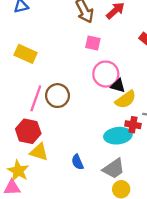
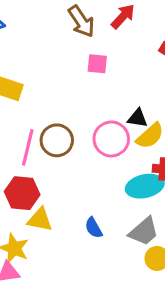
pink circle: (106, 74) -> (111, 139), moved

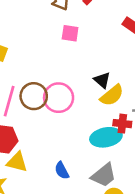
black triangle: (138, 118) -> (102, 80), turned 30
pink circle: (111, 139) -> (59, 98), moved

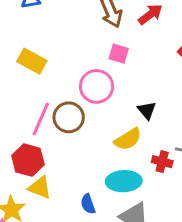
yellow semicircle: (112, 95) -> (128, 139), moved
pink circle: (59, 98) -> (97, 86), moved
cyan ellipse: (106, 137) -> (124, 181), moved

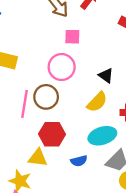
red hexagon: (28, 160) -> (52, 134), moved
blue semicircle: (88, 204) -> (79, 161), turned -70

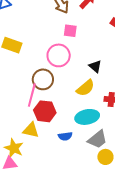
pink line: (25, 104) -> (32, 95), moved

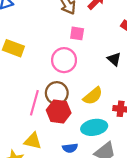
black triangle: (95, 66) -> (114, 59), moved
brown circle: (43, 79) -> (57, 93), moved
red hexagon: (45, 111) -> (59, 112), moved

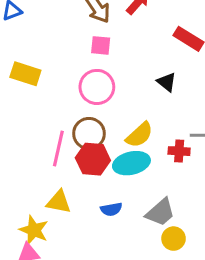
pink square: (77, 33) -> (101, 45), moved
cyan ellipse: (94, 127) -> (131, 163), moved

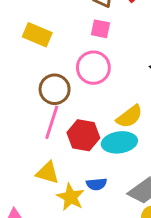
yellow rectangle: (25, 74) -> (37, 35), moved
brown circle: (89, 133) -> (55, 89), moved
yellow star: (34, 230) -> (71, 197), moved

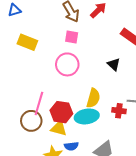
brown circle: (55, 89) -> (31, 121), moved
yellow semicircle: (129, 116) -> (93, 98), turned -36
yellow triangle: (48, 173) -> (59, 128), moved

